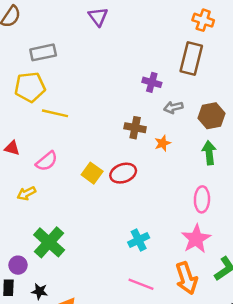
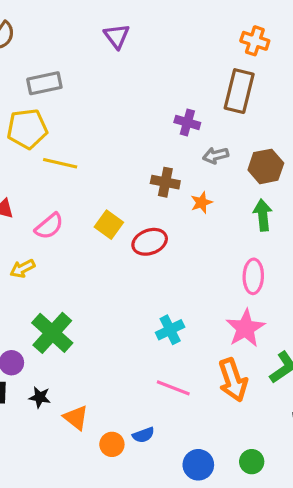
yellow square: (92, 173) -> (109, 225), moved

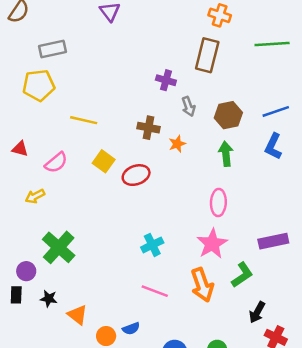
gray arrow: (216, 155) -> (188, 106), turned -96
yellow line: (60, 163) -> (84, 120), moved

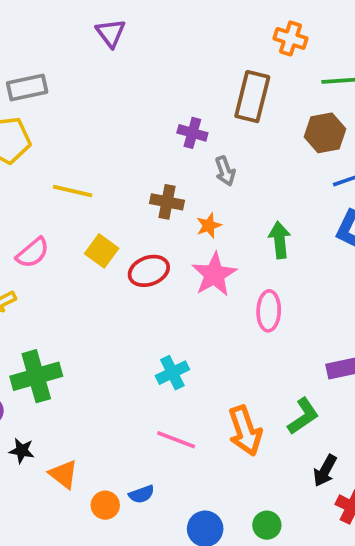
orange cross: (220, 15) -> (290, 38), moved
brown hexagon: (228, 115) -> (325, 133), moved
pink star: (212, 244) -> (214, 275), moved
green cross: (59, 247) -> (36, 376), turned 32

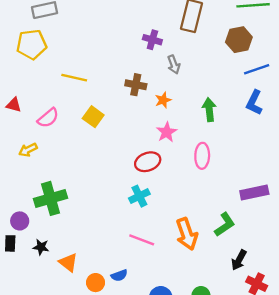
red ellipse: (149, 271) -> (148, 162), moved
pink star: (214, 275) -> (167, 132), size x0.7

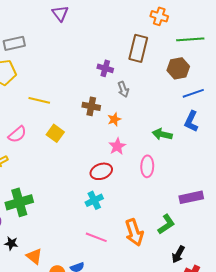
green arrow: (209, 110) -> (162, 134), moved, turned -72

